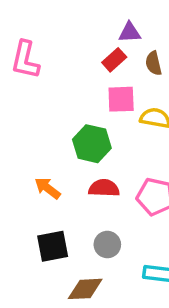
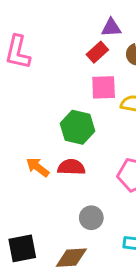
red semicircle: (104, 188) -> (71, 167), moved
black square: (53, 246) -> (22, 248), moved

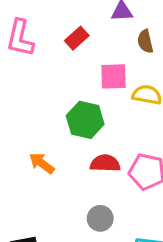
red rectangle: (97, 52) -> (77, 38), moved
red semicircle: (71, 167) -> (105, 163), moved

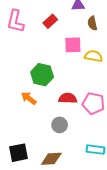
green hexagon: (85, 120) -> (42, 75), moved
gray circle: (100, 218) -> (60, 125), moved

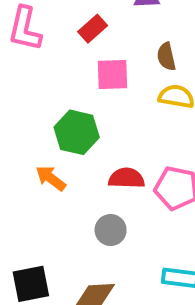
brown semicircle: (92, 23) -> (166, 57), moved
pink square: (73, 45) -> (113, 75), moved

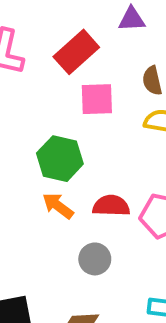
red rectangle: (93, 29) -> (76, 52), size x1.5
orange arrow: (51, 178) -> (58, 206), moved

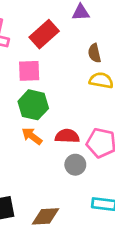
pink square: (97, 99) -> (29, 71), moved
gray circle: (95, 259) -> (75, 165), moved

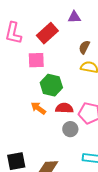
brown semicircle: (94, 53) -> (84, 47), turned 40
green hexagon: (33, 105) -> (51, 85), moved

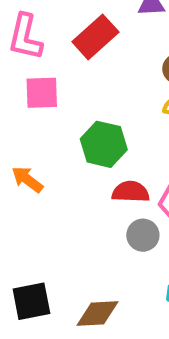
pink square: (36, 60) -> (42, 93), moved
orange arrow: (38, 108) -> (27, 179), moved

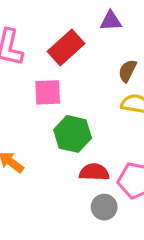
pink square: (42, 93) -> (48, 92), moved

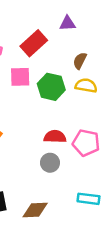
green hexagon: (73, 134) -> (51, 87), moved
gray circle: (104, 207) -> (50, 163), moved

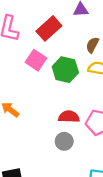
pink square: (20, 77) -> (36, 60), turned 36

